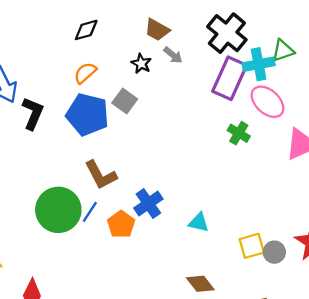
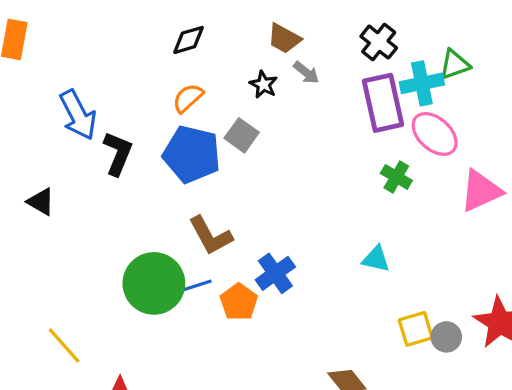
black cross: (227, 33) -> (379, 42), size x0.7
purple rectangle: (230, 78) -> (383, 103), turned -36
blue line: (90, 212) -> (196, 286), turned 40
cyan triangle: (199, 222) -> (376, 259), moved

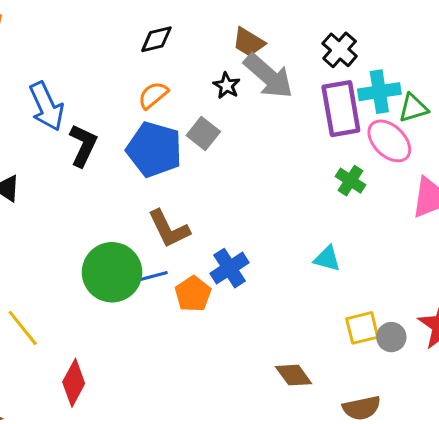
green triangle: (455, 65) -> (413, 108), moved
gray arrow: (306, 73) -> (268, 76), size x2.0

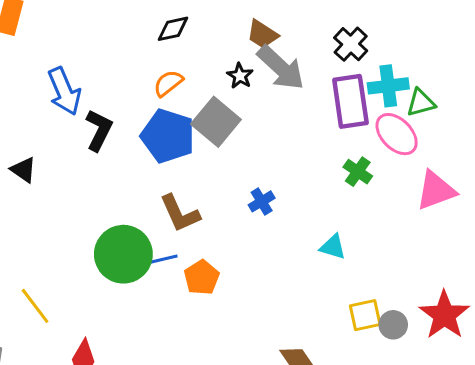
gray square: (203, 133) -> (216, 122), size x1.5
blue cross: (229, 268) -> (262, 201), moved, size x0.7

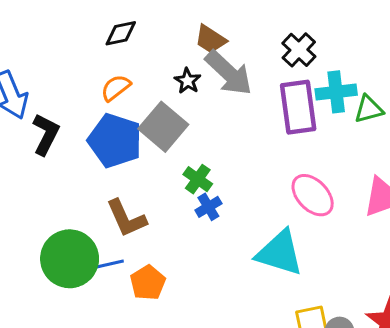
pink ellipse: (397, 134) -> (313, 195), moved
green cross: (358, 172) -> (198, 179), moved
cyan triangle: (333, 247) -> (280, 253), size x1.8

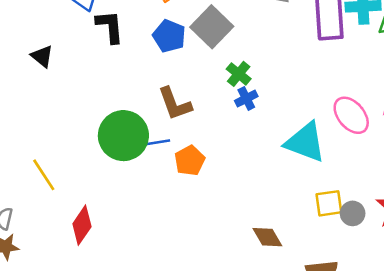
black L-shape: (46, 134) -> (110, 27), turned -36
blue pentagon: (115, 141) -> (169, 36), size x0.7
pink ellipse: (313, 195) -> (351, 115), moved

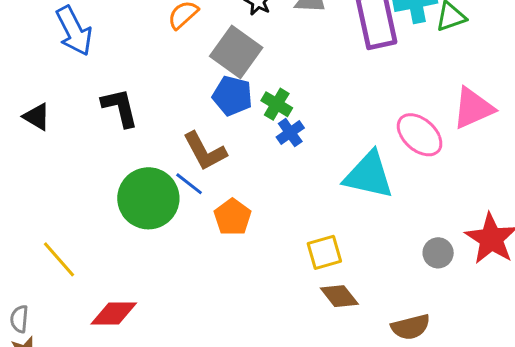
black L-shape: (110, 27) -> (120, 108), moved
blue pentagon: (169, 36) -> (232, 96), moved
blue line: (157, 142) -> (189, 184), moved, turned 55
yellow square: (329, 203) -> (324, 252), moved
red diamond: (82, 225) -> (114, 314), turned 63

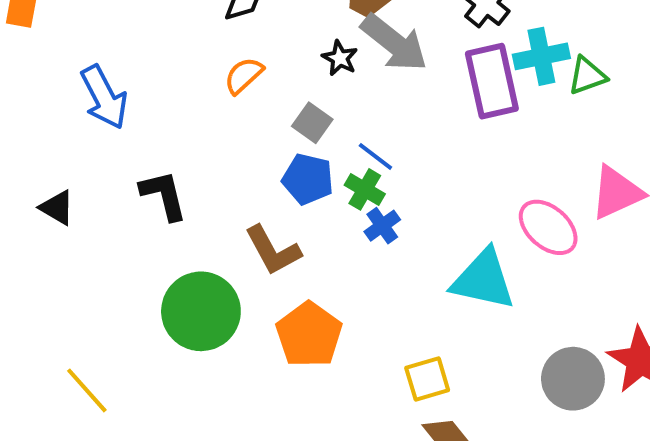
gray square: (236, 52) -> (312, 123), size x0.6
blue line: (189, 184) -> (375, 156), moved
orange pentagon: (233, 217) -> (309, 335), size x1.4
gray circle: (438, 253) -> (573, 379), size x1.6

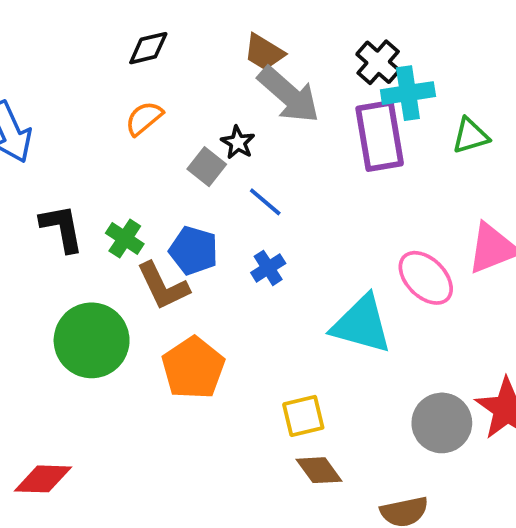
cyan cross: (541, 56) -> (408, 93), moved
black star: (340, 58) -> (238, 142), moved
blue pentagon: (308, 179) -> (194, 251), moved
green cross: (365, 189) -> (125, 239), moved

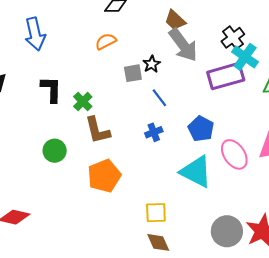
cyan cross: (408, 93) -> (245, 57), turned 32
purple rectangle: (380, 136) -> (226, 76), turned 72
gray square: (207, 167) -> (133, 73), turned 30
blue pentagon: (194, 251) -> (201, 129), moved
green circle: (92, 340) -> (55, 151), size x0.6

